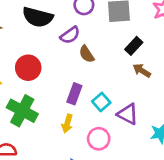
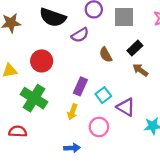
brown semicircle: (87, 54) -> (106, 55), moved

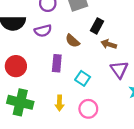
purple semicircle: (80, 35) -> (43, 31), turned 35
purple rectangle: (80, 86) -> (57, 63), moved
purple triangle: (126, 107) -> (119, 69), moved, turned 42

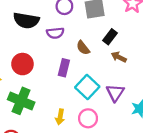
purple triangle: (119, 69) -> (115, 93), moved
cyan square: (83, 78) -> (87, 87), size x1.5
yellow arrow: (60, 103) -> (60, 117), moved

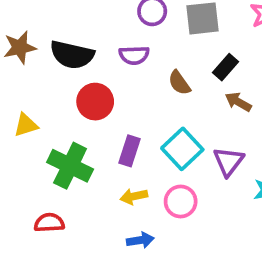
black semicircle: (26, 20) -> (72, 55), moved
red circle: (22, 64) -> (95, 102), moved
purple rectangle: (64, 68) -> (129, 151), moved
yellow arrow: (60, 117) -> (134, 196), turned 64

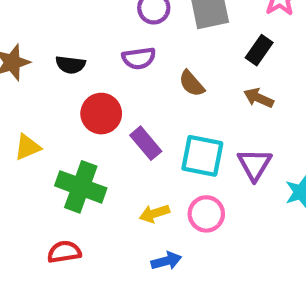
black semicircle: (72, 55) -> (70, 65), size x0.6
black rectangle: (226, 67) -> (259, 50), moved
cyan square: (182, 149) -> (202, 156), turned -30
purple rectangle: (129, 151) -> (146, 143), moved, turned -52

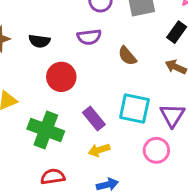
purple rectangle: (146, 143) -> (94, 118), moved
pink circle: (206, 214) -> (156, 150), moved
red semicircle: (64, 252) -> (53, 177), moved

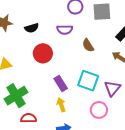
black semicircle: (39, 41) -> (32, 28), turned -32
green cross: (46, 130) -> (16, 96), moved, turned 30
yellow arrow: (99, 150) -> (61, 105), turned 80

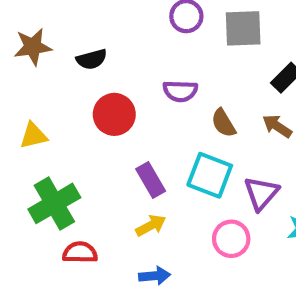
purple semicircle: (65, 30) -> (180, 91), moved
brown semicircle: (88, 45) -> (223, 123), moved
yellow arrow: (61, 105) -> (151, 225), turned 80

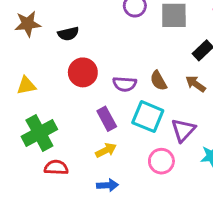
purple semicircle: (180, 91) -> (125, 84), moved

